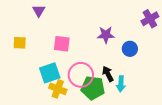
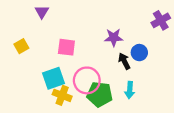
yellow square: (20, 43) -> (21, 46), turned -32
black arrow: (108, 74) -> (124, 61), moved

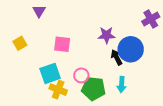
blue circle: (139, 53) -> (131, 49), size x1.6
pink circle: (87, 80) -> (81, 75), size x0.6

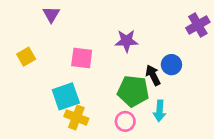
purple star: (106, 35) -> (127, 41), moved
blue circle: (131, 49) -> (171, 65), size x0.6
pink circle: (81, 75) -> (125, 121), moved
green pentagon: (93, 89) -> (133, 91), moved

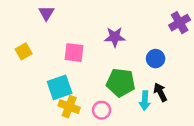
black arrow: (153, 75) -> (160, 92), moved
pink circle: (125, 121) -> (102, 110), moved

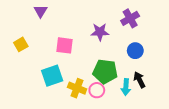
purple cross: (180, 23) -> (130, 18), moved
yellow cross: (69, 107) -> (77, 88), moved
pink circle: (102, 110) -> (97, 90), moved

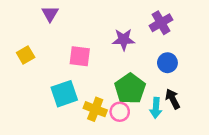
green pentagon: (105, 71) -> (130, 89), turned 30

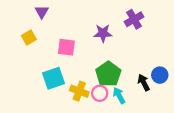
yellow square: (26, 55) -> (29, 37), moved
blue circle: (167, 63) -> (160, 75), moved
cyan arrow: (156, 108) -> (119, 95), moved, turned 147

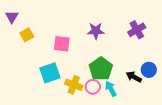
purple triangle: (42, 12) -> (12, 17), moved
purple cross: (134, 19) -> (137, 30), moved
black arrow: (144, 83) -> (134, 77), turned -35

